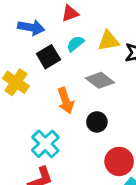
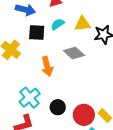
black square: (48, 57) -> (37, 33), turned 30
black circle: (97, 122) -> (58, 107), moved

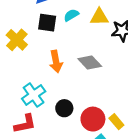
gray diamond: (74, 53) -> (90, 62), moved

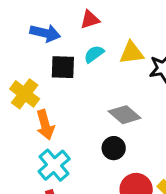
orange arrow: (56, 62) -> (45, 125), moved
black circle: (64, 108) -> (114, 148), moved

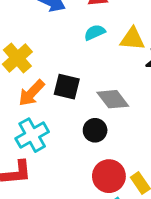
black square: (63, 67) -> (67, 87), moved
orange arrow: (45, 125) -> (32, 93), turned 48

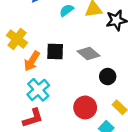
black circle: (95, 130) -> (108, 77), moved
red circle: (109, 176) -> (85, 107), moved

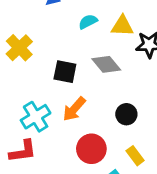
gray diamond: (89, 54) -> (106, 64), moved
orange arrow: (32, 61) -> (74, 109), moved

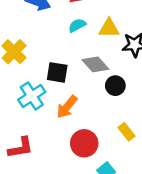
black circle: (126, 114) -> (115, 86), moved
cyan cross: (36, 117) -> (32, 96), moved
yellow rectangle: (135, 156) -> (127, 132), moved

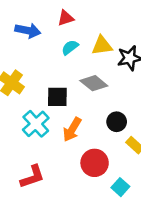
black circle: (115, 86) -> (117, 122), moved

